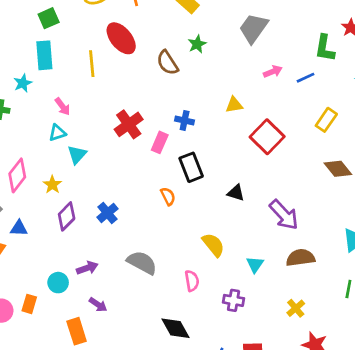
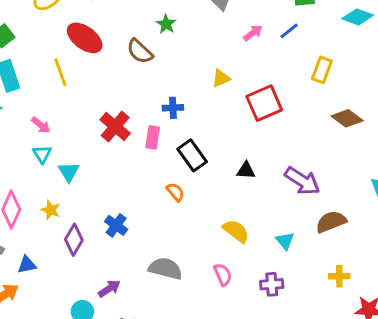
cyan triangle: (57, 133) -> (42, 154), turned -30
red square: (267, 137) -> (264, 103), turned 36
yellow cross: (296, 308) -> (339, 276), turned -36

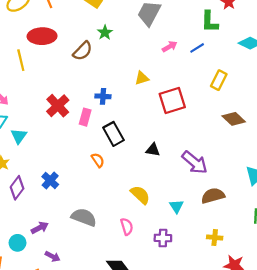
red ellipse: (85, 38) -> (42, 36), turned -44
brown semicircle: (140, 51) -> (83, 51), turned -95

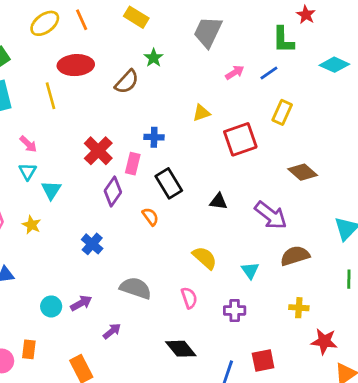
yellow rectangle: (219, 80) -> (282, 112), moved
brown diamond: (234, 119) -> (303, 172), moved
purple diamond: (17, 188) -> (113, 191), moved
cyan circle: (18, 243) -> (51, 306), moved
purple arrow: (53, 256) -> (112, 331), moved, turned -64

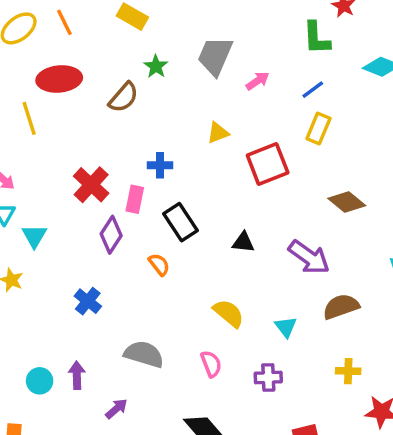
gray trapezoid: (208, 32) -> (215, 56), moved
blue line: (269, 73) -> (313, 90), moved
purple arrow: (81, 303) -> (77, 375), turned -60

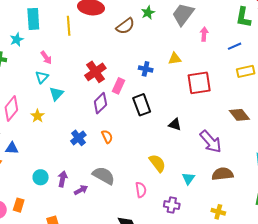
pink arrow: (258, 81) -> (204, 34), turned -64
yellow rectangle: (318, 129) -> (246, 71), moved, turned 42
blue cross: (160, 165) -> (146, 69), moved
orange semicircle: (159, 264) -> (107, 137), moved
purple arrow: (116, 409) -> (81, 190), moved

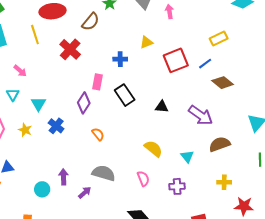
blue line: (235, 46) -> (205, 64), moved
red cross: (95, 72) -> (70, 49), moved
cyan triangle: (42, 77) -> (13, 94), moved
blue cross: (78, 138) -> (56, 126), moved
purple arrow: (63, 179) -> (64, 177), moved

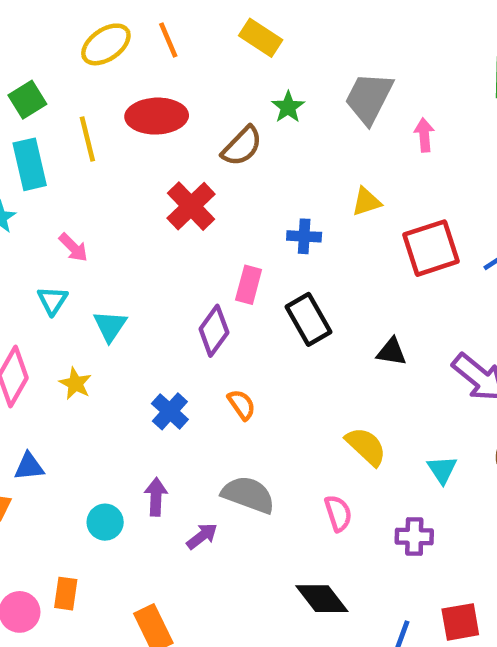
yellow line: (35, 35) -> (87, 139), moved
blue cross: (56, 126) -> (170, 411), moved

